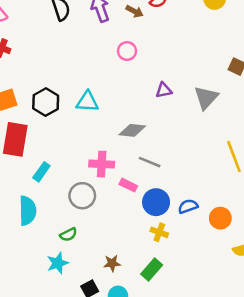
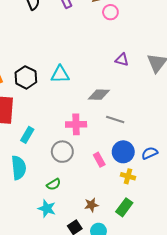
pink circle: (127, 51) -> (110, 12), moved
purple triangle: (164, 90) -> (122, 60), turned 32
pink rectangle: (128, 185) -> (99, 160), moved, turned 40
cyan star: (58, 263) -> (47, 209), turned -30

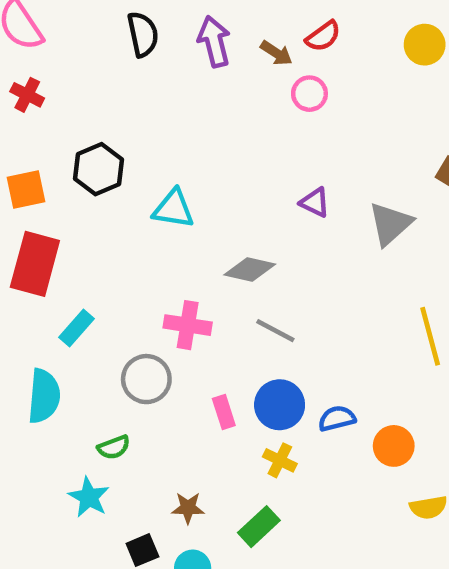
black hexagon: (26, 77) -> (99, 169), moved

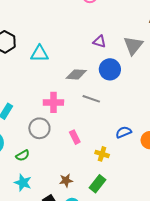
blue circle: (280, 405) -> (110, 69), moved
green semicircle: (114, 447) -> (23, 156), moved

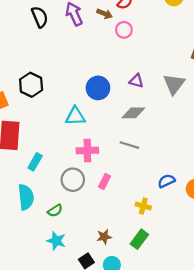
cyan triangle: (40, 54) -> (75, 116), moved
blue circle: (110, 69) -> (98, 88), moved
gray diamond: (76, 74) -> (133, 113), moved
pink rectangle: (75, 137) -> (105, 182), moved, turned 56

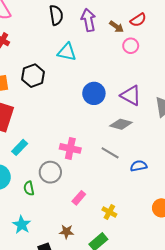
purple triangle: (136, 81) -> (131, 95), size x1.5
cyan triangle: (75, 116) -> (67, 52), moved
blue semicircle: (166, 181) -> (139, 166), moved
pink rectangle: (105, 182) -> (79, 198), moved
green semicircle: (55, 211) -> (29, 188), moved, turned 96

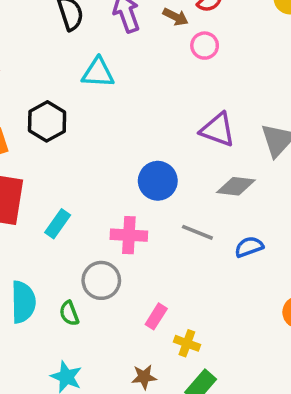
blue circle: (94, 93) -> (158, 181), moved
gray diamond: (121, 124) -> (236, 186), moved
cyan rectangle: (20, 147) -> (58, 224), moved
yellow cross: (109, 212) -> (187, 343), moved

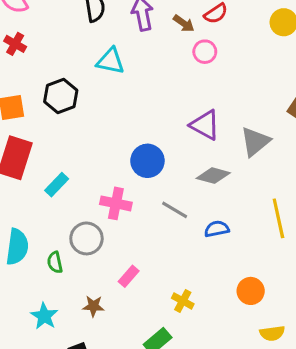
yellow cross: (187, 343) -> (183, 301), moved
brown star: (144, 377) -> (93, 306), moved

